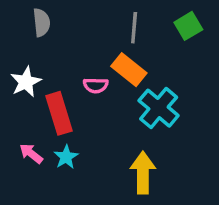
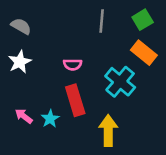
gray semicircle: (42, 22) -> (21, 26), moved, turned -54
orange rectangle: (129, 70) -> (144, 53), moved
red rectangle: (59, 113) -> (75, 100), moved

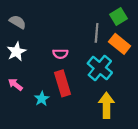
gray line: (102, 21) -> (97, 33), moved
pink arrow: (24, 116) -> (15, 84), moved
yellow arrow: (108, 131) -> (106, 105), moved

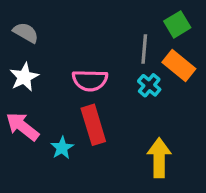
pink semicircle: (60, 54) -> (90, 80), size x1.5
cyan cross: (100, 68) -> (149, 85), moved, size x0.6
pink arrow: (15, 84) -> (22, 126), size x1.5

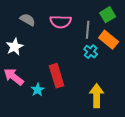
gray semicircle: (26, 33) -> (28, 20), moved
pink semicircle: (90, 80) -> (61, 22), moved

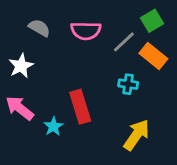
gray line: (88, 30) -> (124, 42), turned 42
cyan cross: (91, 52) -> (128, 84), moved, turned -32
yellow arrow: (97, 96) -> (137, 135), turned 35

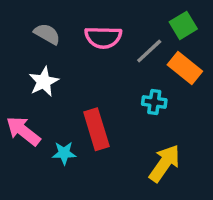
white star: (21, 66) -> (44, 82), moved
cyan star: (53, 126) -> (64, 153), turned 30

